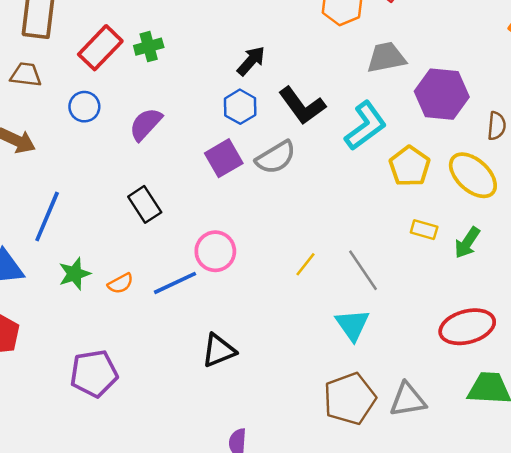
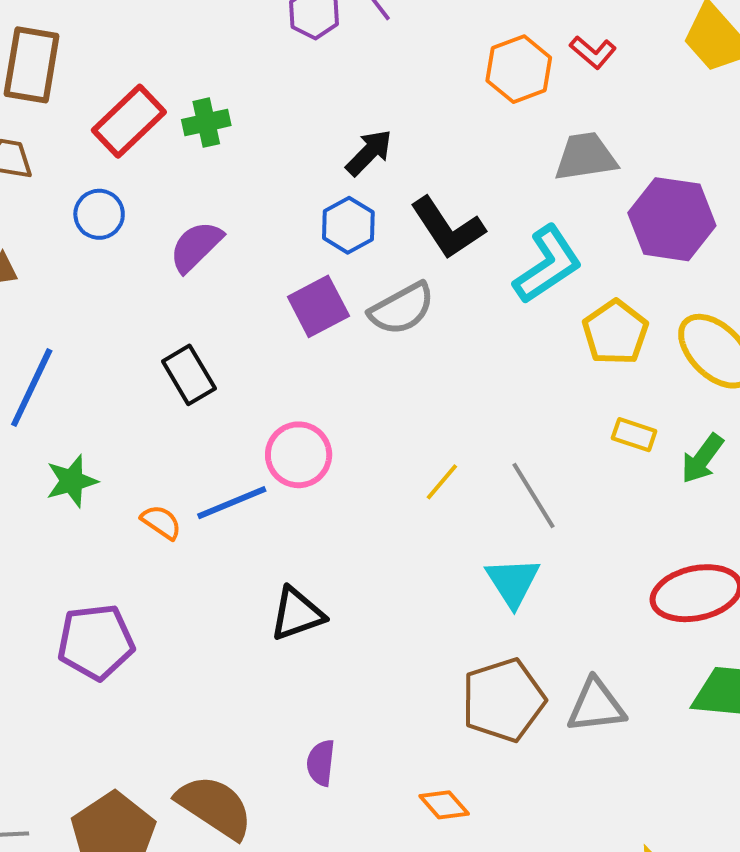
orange semicircle: (120, 284) -> (161, 522), moved, turned -120

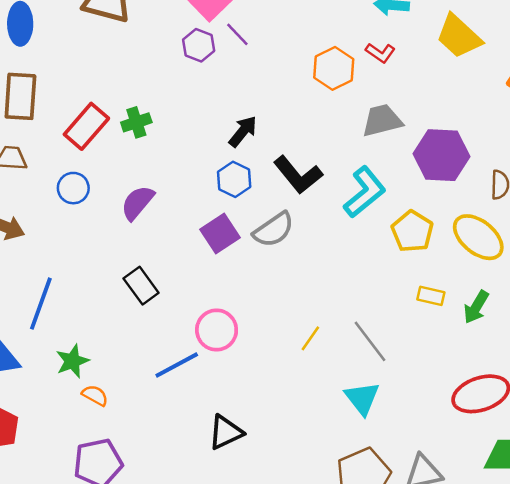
orange semicircle: (161, 522) -> (95, 395), moved

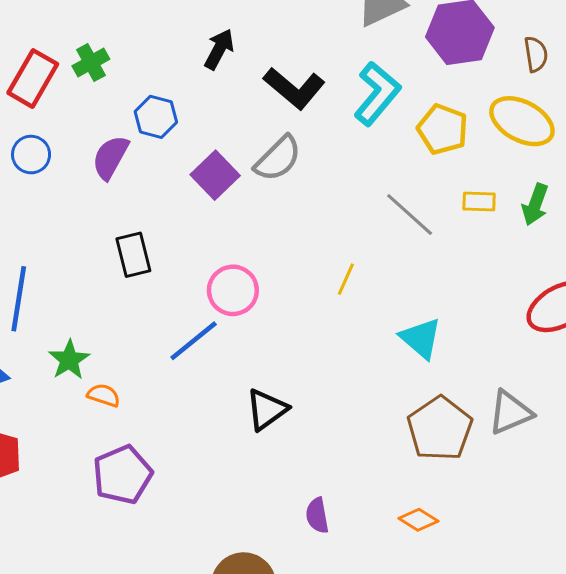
blue hexagon: (234, 179) -> (156, 117), moved
black rectangle: (141, 286) -> (133, 255), turned 33
gray line: (370, 341) -> (410, 214), moved

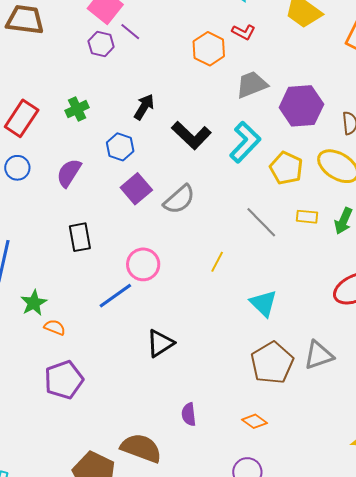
green cross: (91, 62) -> (77, 109), moved
blue hexagon: (156, 117) -> (120, 147), moved
gray semicircle: (278, 159) -> (179, 199), moved

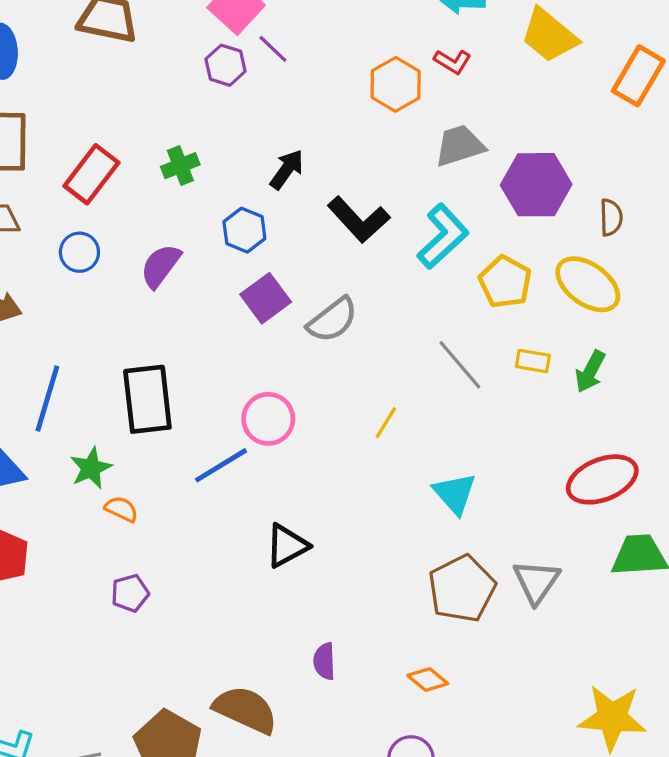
black rectangle: (80, 237) -> (147, 399), moved, size x1.5
gray triangle: (319, 355) -> (536, 582), turned -40
purple pentagon: (64, 380) -> (130, 593), size x0.6

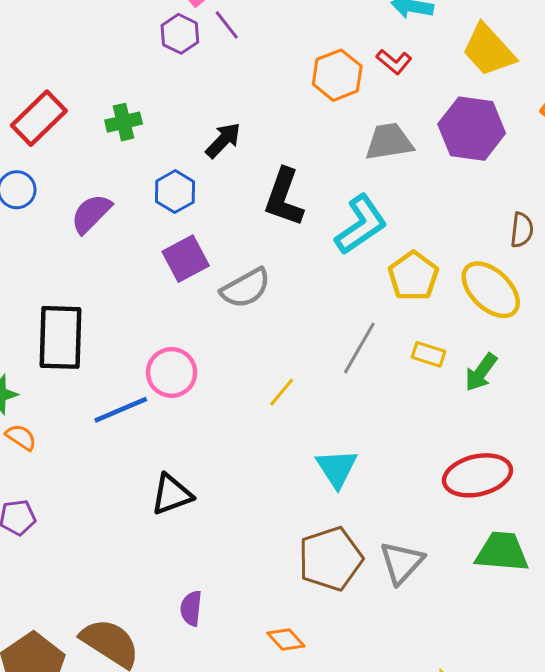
purple hexagon: (536, 185) -> (472, 129), moved
black L-shape: (359, 220) -> (284, 197), turned 54
gray line: (460, 365) -> (359, 348), turned 62

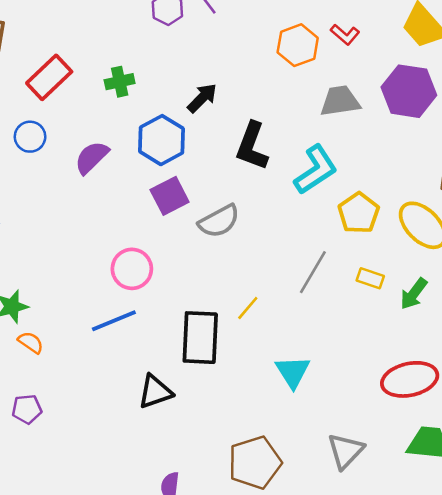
blue hexagon: (175, 192) -> (162, 140), size x1.4
black rectangle: (61, 337) -> (200, 338), moved
pink circle: (172, 372) -> (132, 269), moved
brown pentagon: (330, 559) -> (255, 463), moved

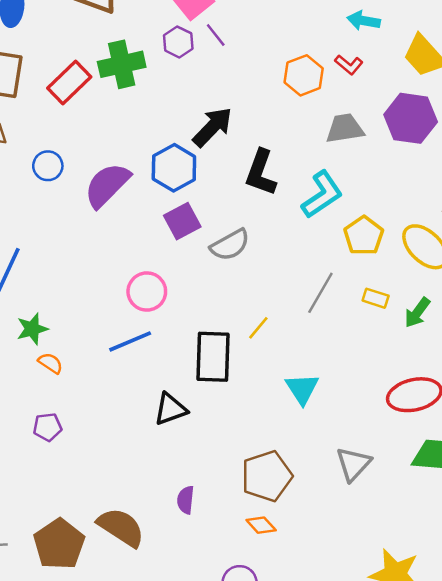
red rectangle: (49, 77) -> (69, 83), moved
green cross: (120, 82) -> (122, 64), moved, size x1.6
black arrow: (202, 98) -> (212, 127), size x1.4
purple semicircle: (92, 157) -> (107, 185), size x1.4

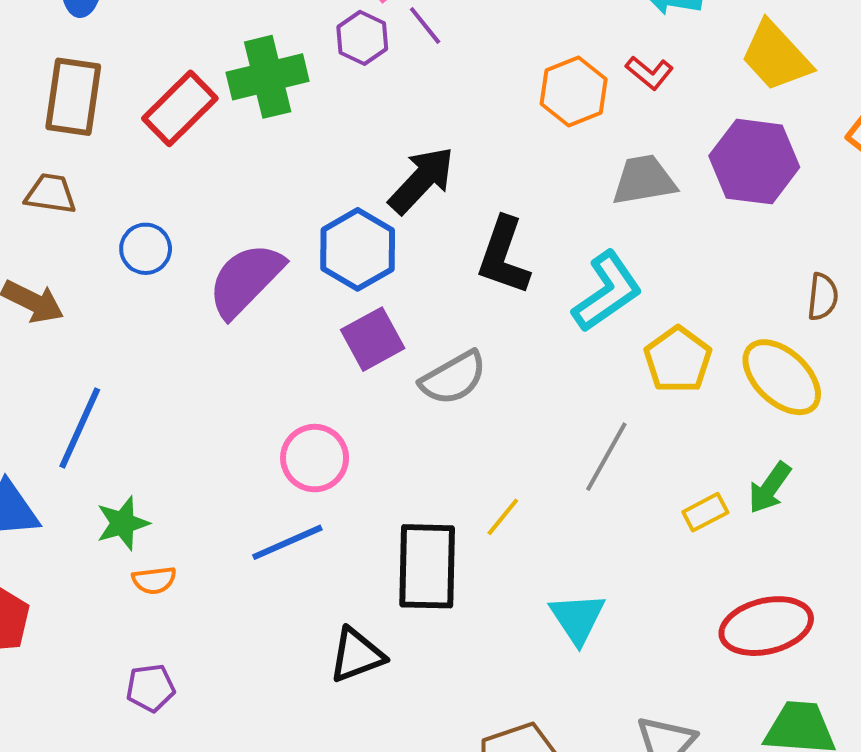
yellow rectangle: (376, 298) -> (705, 512), moved, turned -45
orange semicircle: (50, 363) -> (154, 580), turned 140

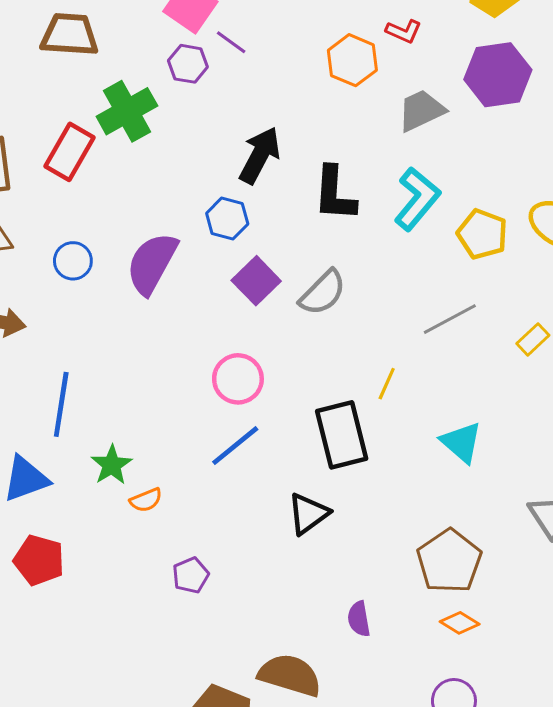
blue hexagon: (358, 249) -> (227, 219), size x0.7
gray line: (606, 457) -> (450, 319), turned 48
purple pentagon: (151, 688) -> (191, 575), moved

